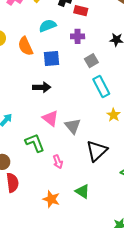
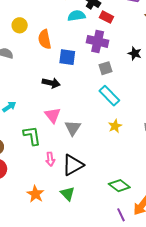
cyan semicircle: (48, 26) -> (77, 16), moved
purple cross: (78, 36) -> (98, 41), size x1.5
cyan rectangle: (101, 86) -> (109, 96), turned -30
black triangle: (97, 151) -> (73, 165), moved

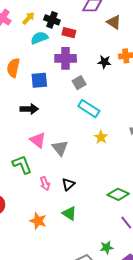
orange semicircle: (45, 39) -> (13, 68), turned 36
black triangle: (73, 165) -> (68, 184), size x0.6

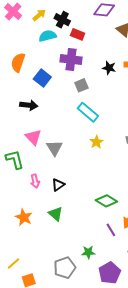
blue square: (39, 80) -> (42, 78), turned 36

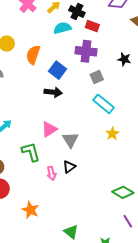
black arrow: (29, 105) -> (53, 92), moved
pink triangle: (33, 137) -> (49, 129), turned 42
black triangle: (58, 185) -> (69, 167), moved
green triangle: (56, 214) -> (71, 232), moved
orange star: (24, 217) -> (30, 210), moved

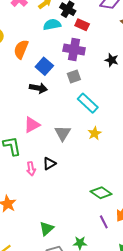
gray square: (97, 77) -> (74, 76), moved
gray triangle: (70, 140) -> (63, 133), moved
green triangle: (71, 232) -> (47, 228), turned 35

